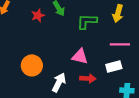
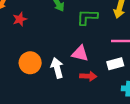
red star: (38, 15) -> (20, 19), moved
white arrow: (59, 82) -> (57, 68), moved, turned -42

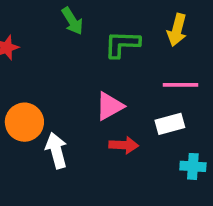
pink triangle: (80, 53) -> (110, 106), turned -42
white arrow: (57, 68) -> (56, 150), moved

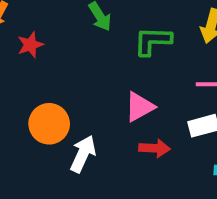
white arrow: (56, 150) -> (83, 154), turned 40

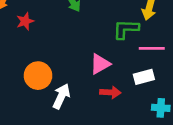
green L-shape: (153, 41) -> (126, 29), moved

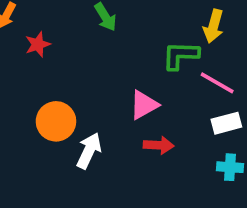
pink line: (152, 48) -> (217, 83), turned 30
white rectangle: (144, 77) -> (226, 123), moved

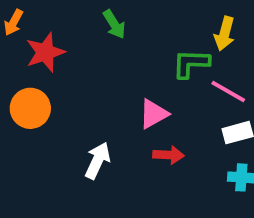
red star: (38, 44) -> (45, 52), size x1.5
orange circle: (56, 121) -> (30, 108), moved

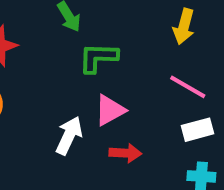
green L-shape: (191, 63) -> (98, 58), moved
white arrow: (98, 161) -> (69, 136), moved

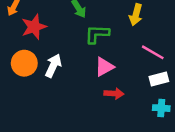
yellow arrow: (184, 26) -> (136, 15), moved
white arrow: (69, 136) -> (53, 66), moved

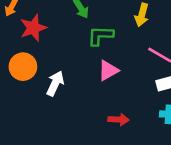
white arrow: (53, 66) -> (55, 83), moved
red arrow: (114, 94) -> (118, 120), moved

